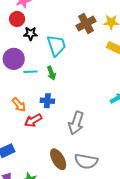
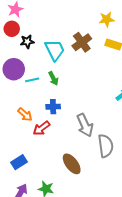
brown cross: (86, 23) -> (82, 42), moved
gray arrow: (76, 123) -> (85, 125), turned -35
gray semicircle: (86, 161) -> (106, 146), moved, turned -100

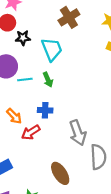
brown cross: (82, 42) -> (69, 17), moved

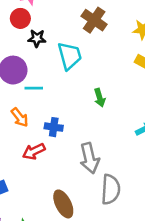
brown cross: (69, 17) -> (94, 20), turned -30
green arrow: (48, 80) -> (100, 98), moved
orange arrow: (14, 116) -> (20, 117), moved

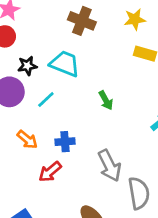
black star: (37, 38) -> (27, 66), moved
cyan trapezoid: (70, 56) -> (65, 64), turned -40
cyan line: (34, 88) -> (46, 100), moved, turned -30

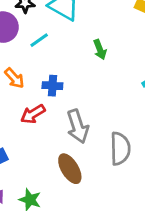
gray arrow: (109, 166) -> (78, 126), moved

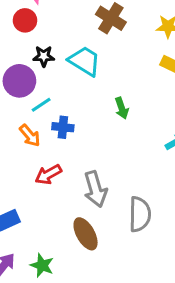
cyan line: (39, 40) -> (41, 105), moved
blue cross: (52, 86) -> (63, 127), moved

